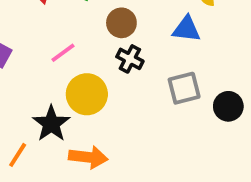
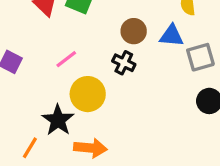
brown circle: (121, 23) -> (134, 31), moved
gray square: (184, 88) -> (200, 57), moved

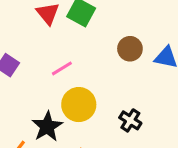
black cross: (124, 63) -> (130, 120), moved

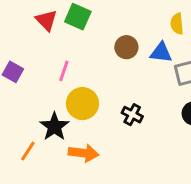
pink line: (62, 68) -> (64, 71), turned -35

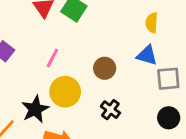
yellow semicircle: (177, 24) -> (152, 23), moved
brown circle: (126, 47) -> (105, 68), moved

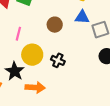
brown circle: (105, 68) -> (55, 25), moved
black cross: (110, 110) -> (58, 60), moved

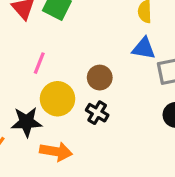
brown circle: (55, 25) -> (100, 78), moved
black star: (15, 71) -> (26, 122), turned 30

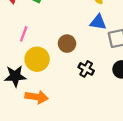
black cross: (97, 113) -> (86, 69), moved

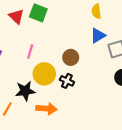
blue triangle: (98, 22) -> (98, 36), turned -35
black cross: (86, 69) -> (67, 81), moved

